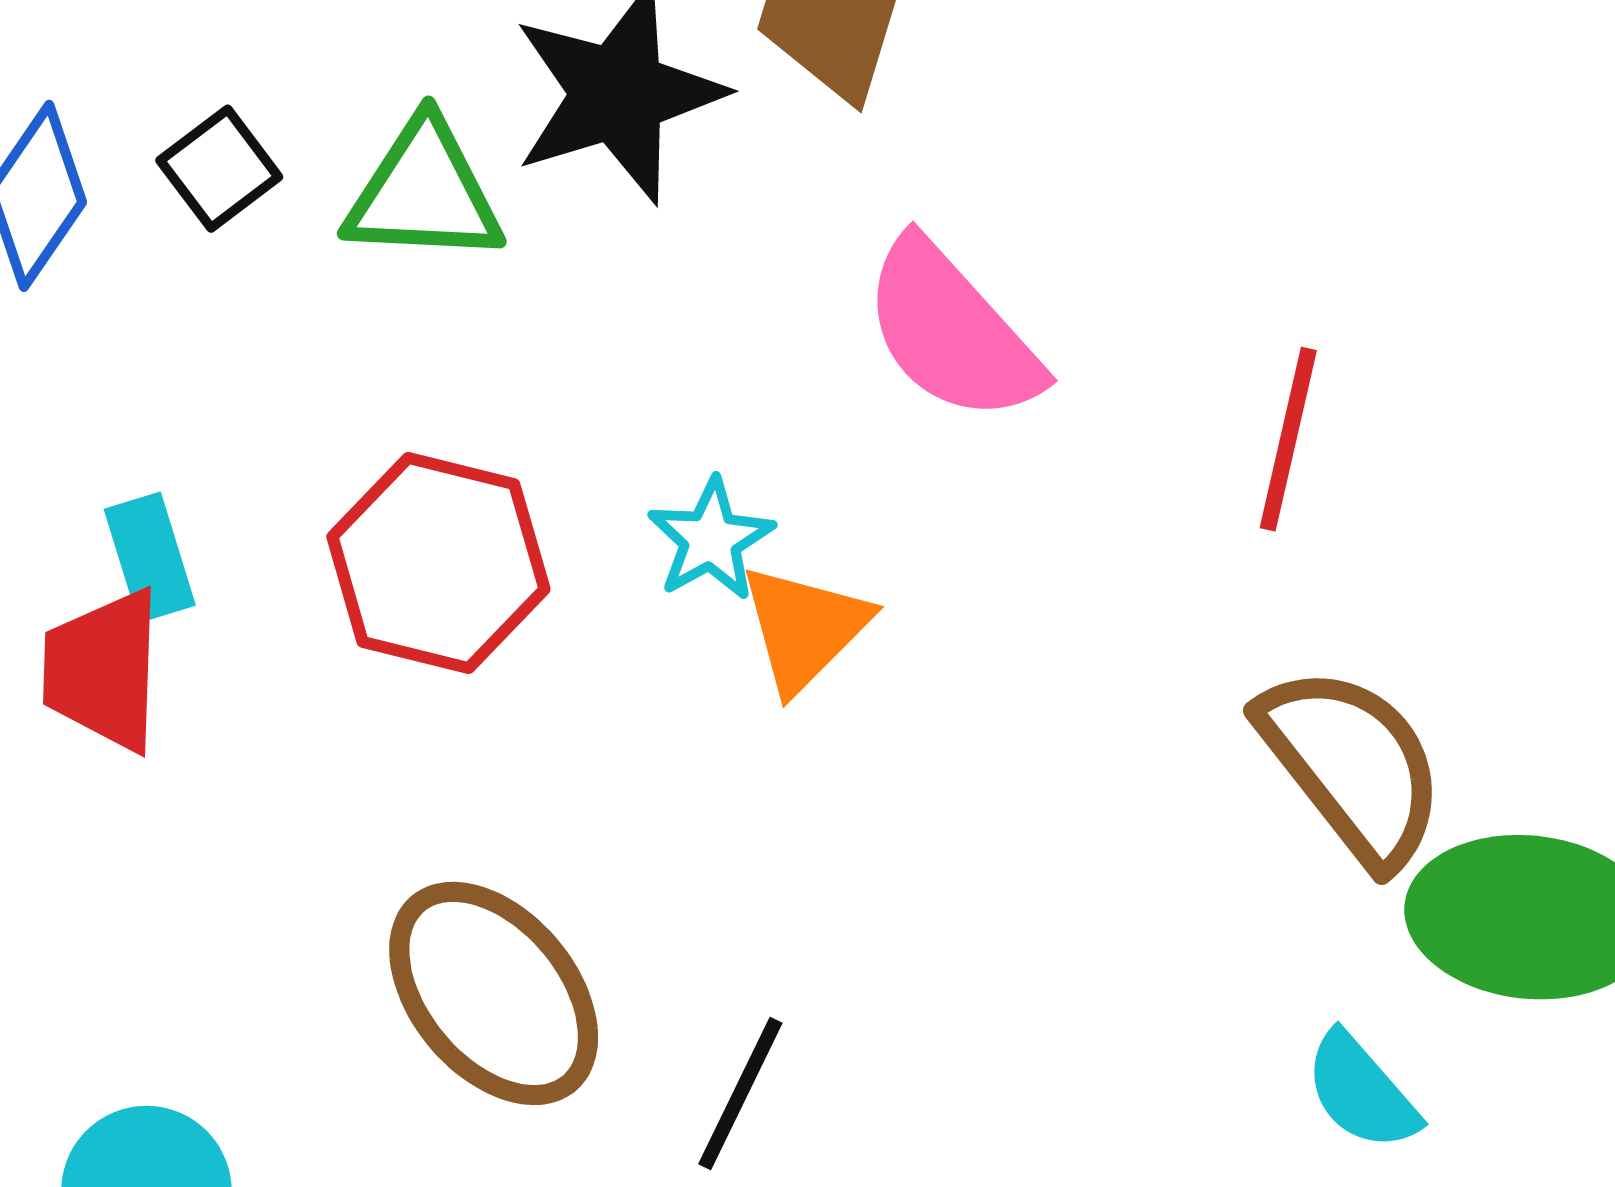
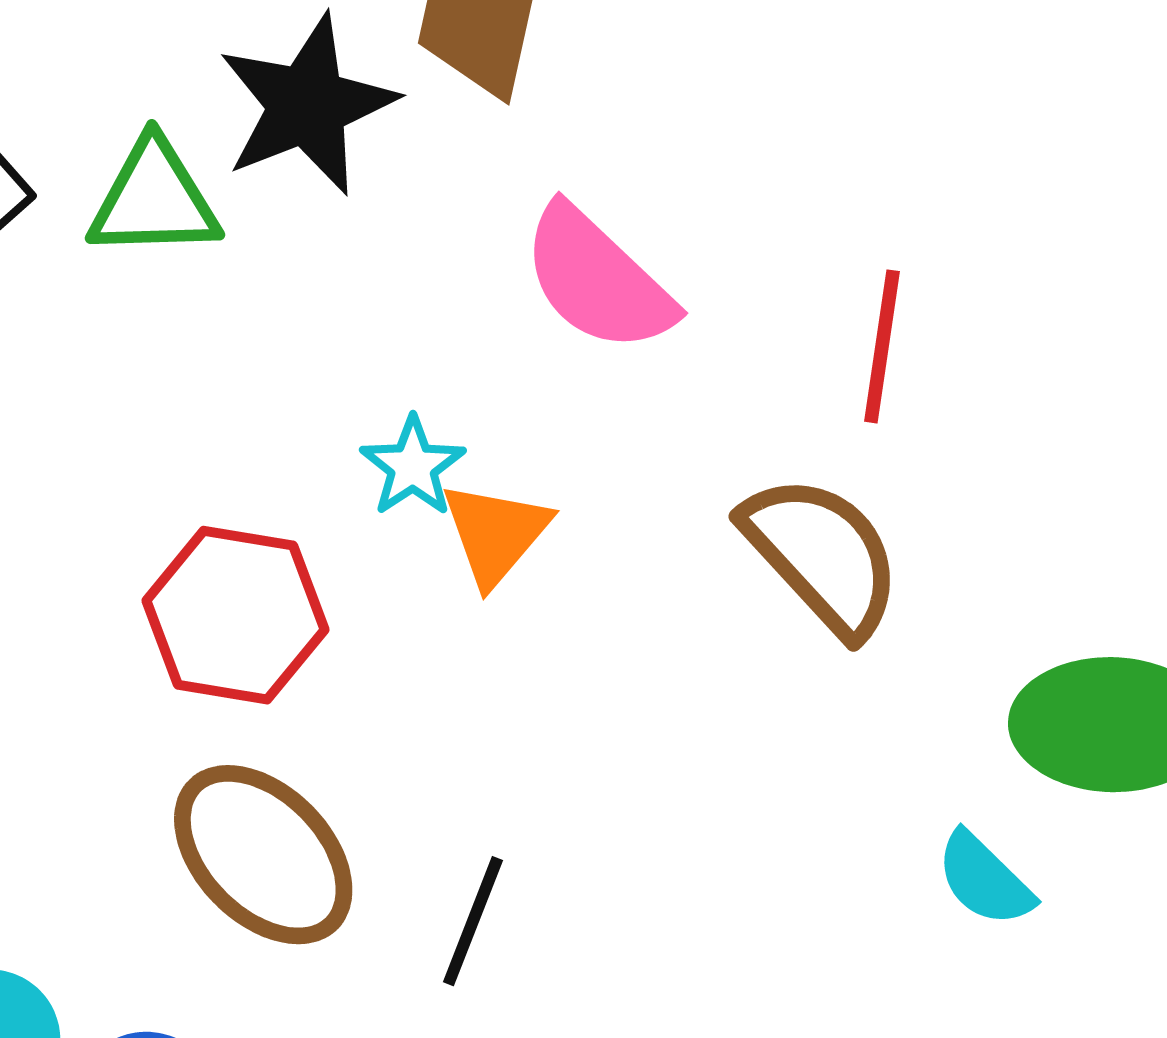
red hexagon: (438, 563) -> (235, 615), moved
brown semicircle: (1352, 765) -> (822, 555), moved

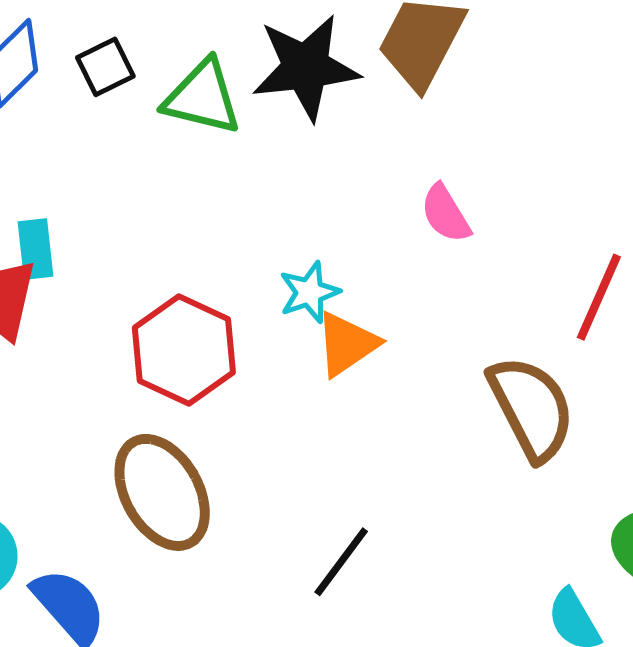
pink semicircle: (598, 279) -> (446, 214), size x0.6
black line: (473, 921) -> (341, 562), moved

